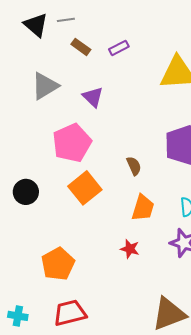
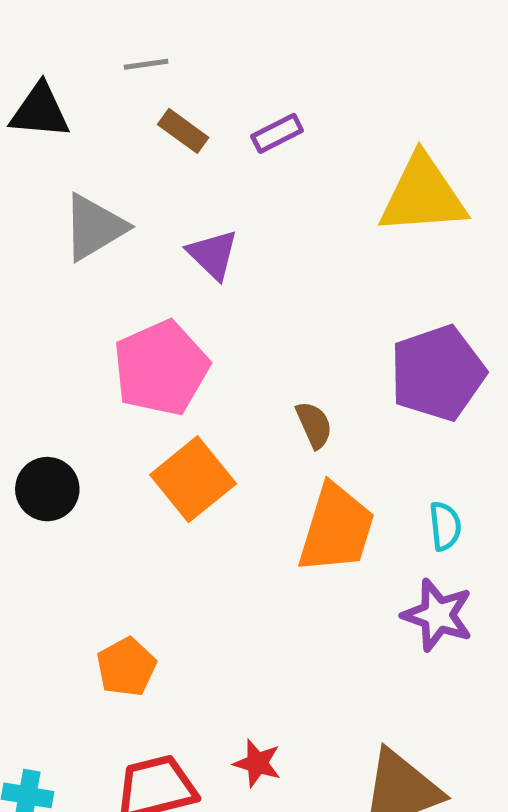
black triangle: (36, 25) -> (40, 111), moved, turned -36
orange trapezoid: (143, 208) -> (336, 529), size x1.4
red star: (130, 249) -> (257, 763), moved
orange pentagon: (58, 264) -> (126, 667), size x0.7

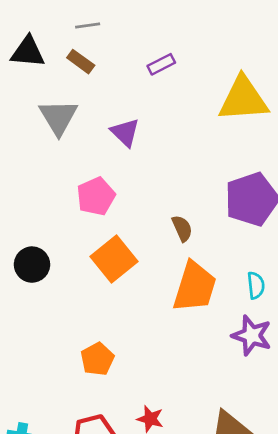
brown rectangle: (183, 131) -> (81, 62), moved
gray triangle: (94, 227) -> (58, 117), turned -30
pink pentagon: (161, 368) -> (96, 196), size x0.7
orange pentagon: (126, 667) -> (97, 359), moved

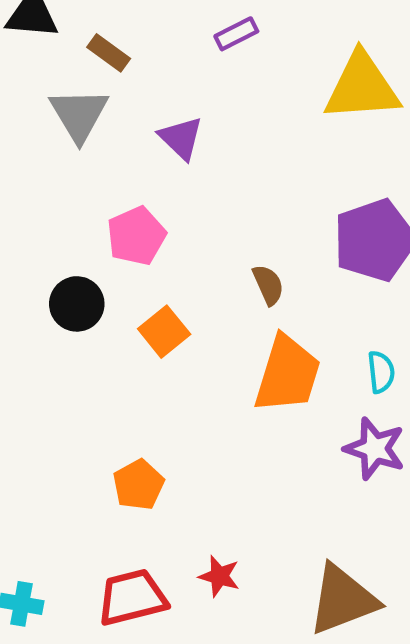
brown rectangle: (81, 62) -> (109, 53), moved
orange square: (114, 259) -> (164, 332), size x0.7
black circle: (32, 265) -> (77, 304), moved

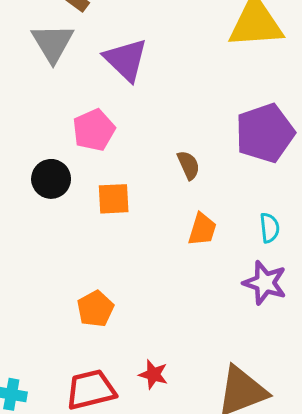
purple triangle: (181, 138) -> (126, 60), size x1.4
orange square: (164, 332) -> (114, 199), turned 36
orange trapezoid: (287, 374) -> (202, 229), size x0.6

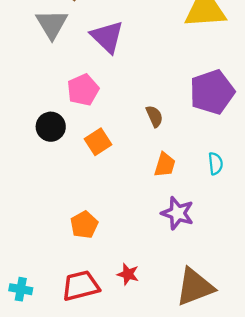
orange square: (114, 199) -> (98, 142), turned -30
purple star: (265, 283) -> (177, 213), moved

